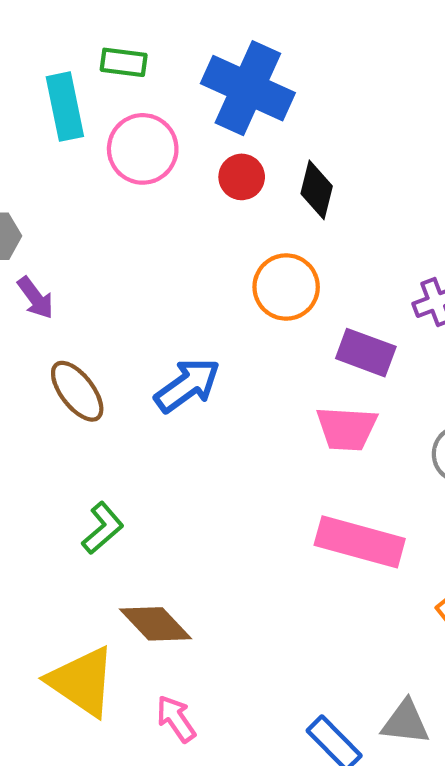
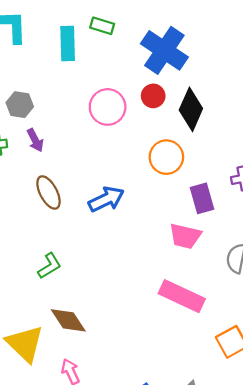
pink circle: (143, 149) -> (108, 107), moved
black diamond: (317, 190) -> (191, 109), size x1.4
purple rectangle: (366, 353) -> (202, 198), turned 44

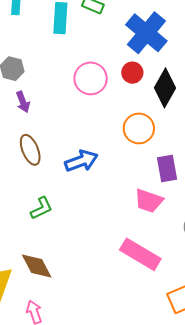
green L-shape: (49, 266) -> (41, 208), moved

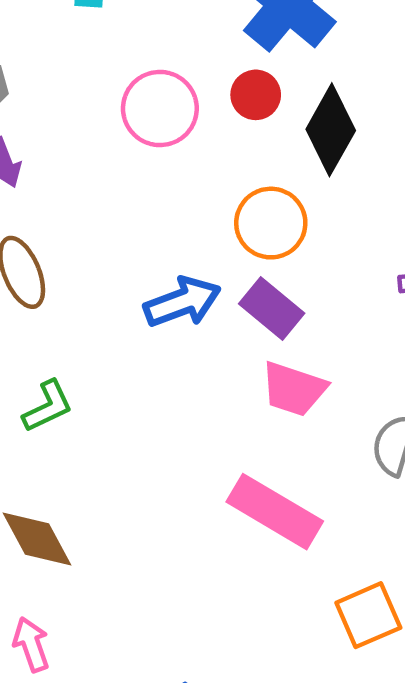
blue arrow: (81, 161) -> (182, 302), moved
purple rectangle: (167, 168) -> (272, 308), moved, turned -40

